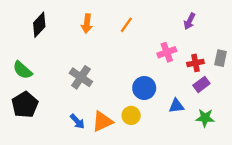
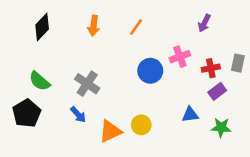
green semicircle: (22, 70) -> (40, 81), moved
blue circle: (144, 88) -> (150, 71), moved
blue arrow: (77, 121) -> (78, 115), moved

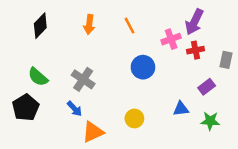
purple arrow: (204, 23) -> (194, 22), size x1.5
orange line: (136, 27) -> (130, 26), turned -63
pink cross: (180, 57) -> (171, 39), moved
red cross: (211, 68) -> (196, 50), moved
orange triangle: (110, 131) -> (93, 132), moved

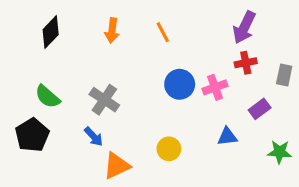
pink cross: (171, 39) -> (215, 87), moved
green star: (210, 121) -> (280, 152), moved

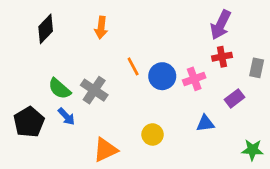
orange line: (163, 32) -> (133, 66), moved
green semicircle: (47, 97) -> (59, 89), moved
blue arrow: (94, 137) -> (66, 116), moved
green star: (280, 152) -> (253, 150), moved

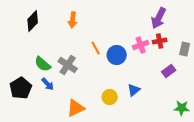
pink cross: (194, 79) -> (141, 45), moved
blue triangle: (205, 123) -> (134, 90), moved, turned -32

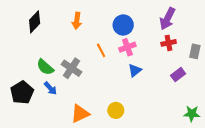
pink cross: (141, 45) -> (127, 47), moved
blue circle: (117, 55) -> (123, 25), moved
blue triangle: (134, 90) -> (135, 70), moved
yellow circle: (110, 97) -> (116, 110), moved

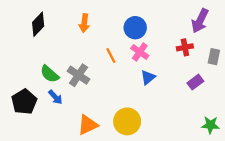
purple arrow: (167, 19) -> (200, 21), moved
pink cross: (127, 47) -> (140, 52), turned -35
yellow circle: (116, 110) -> (127, 121), size x1.5

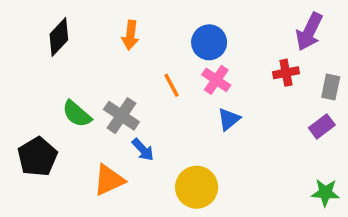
purple rectangle: (195, 82) -> (322, 126), moved
blue arrow: (55, 97) -> (143, 150), moved
orange triangle: (88, 125) -> (109, 180), moved

